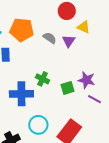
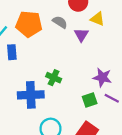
gray semicircle: (50, 38) -> (60, 22), moved
green square: (67, 88) -> (90, 100), moved

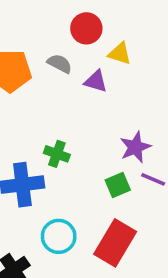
purple triangle: (81, 35) -> (96, 81), turned -40
purple star: (102, 77) -> (135, 147), turned -30

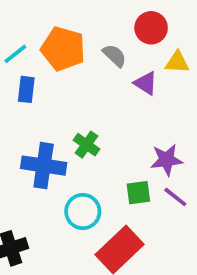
yellow triangle: (120, 54) -> (177, 62), turned -30
cyan circle: (59, 236) -> (83, 211), moved

